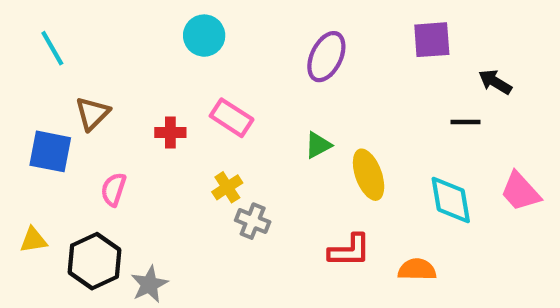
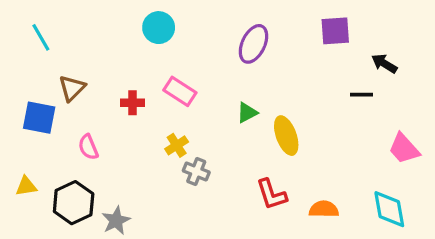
pink semicircle: (113, 189) -> (88, 147), turned -40
cyan diamond: (451, 200) -> (389, 209), moved
red L-shape: (350, 251) -> (271, 194), turned 72

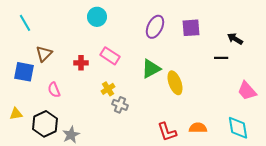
purple square: (335, 31) -> (191, 28), moved
green triangle: (247, 113) -> (151, 69), size x1.5
red L-shape: (271, 194) -> (167, 132), moved

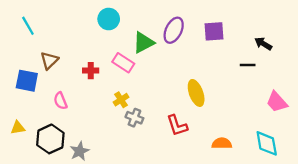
green triangle: (151, 69) -> (143, 43), moved
red L-shape: (167, 132) -> (177, 125), moved

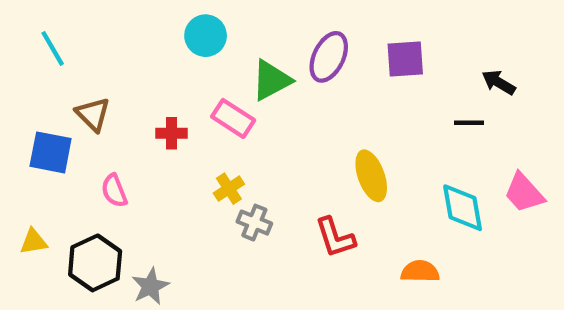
brown triangle: (49, 60) -> (93, 114), turned -30
cyan diamond: (267, 143) -> (463, 208), moved

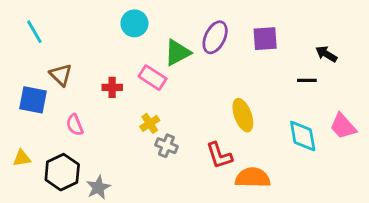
orange semicircle: (420, 271) -> (253, 178), moved, size x1.4

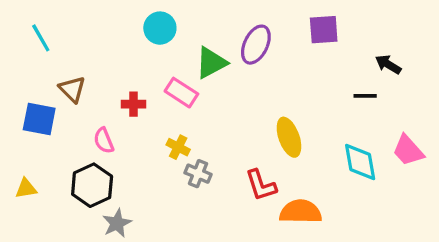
purple square: (265, 39) -> (324, 30), moved
yellow cross: (150, 123) -> (178, 147), turned -30
pink semicircle: (75, 125) -> (104, 141), moved
black hexagon: (62, 172) -> (92, 185), moved

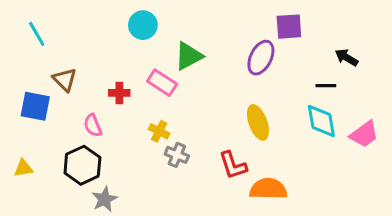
purple ellipse: (256, 45) -> (261, 58), moved
pink trapezoid: (408, 150) -> (364, 134), turned -84
cyan diamond: (360, 162) -> (321, 121), moved

